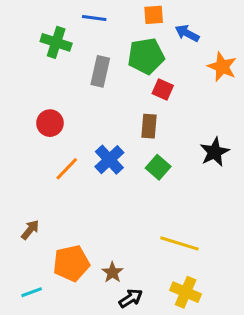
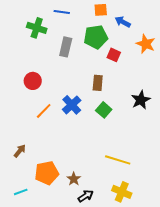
red square: (163, 90) -> (114, 55), moved

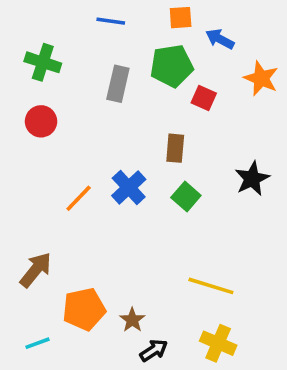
green cross: (37, 28) -> (43, 62), moved
red circle: (33, 81) -> (41, 121), moved
brown arrow: (20, 151) -> (36, 270), size x1.5

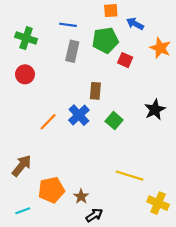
blue line: (111, 21) -> (68, 25), moved
brown rectangle: (175, 148) -> (95, 91), moved
yellow cross: (218, 343) -> (158, 203), moved

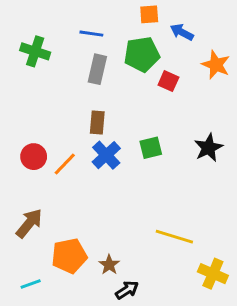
red circle: (25, 74) -> (34, 157), moved
brown rectangle: (95, 91) -> (97, 123), moved
green square: (114, 121) -> (151, 148), moved, turned 35

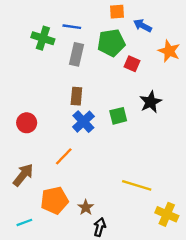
green cross: (35, 51) -> (43, 38), moved
black star: (208, 148) -> (151, 102), moved
orange line: (65, 164) -> (64, 156), moved
black arrow: (127, 290) -> (100, 227), turned -42

